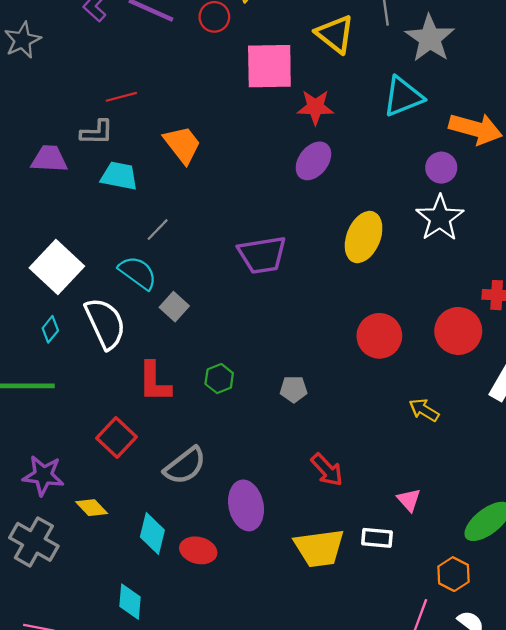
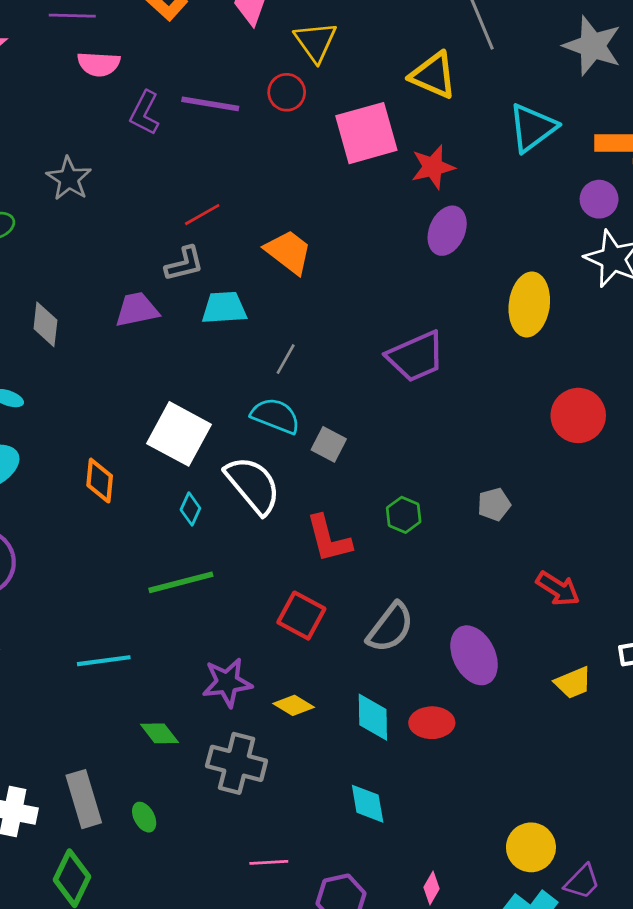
gray star: (430, 38) -> (592, 46), moved
yellow trapezoid: (319, 548) -> (573, 683), size x0.6

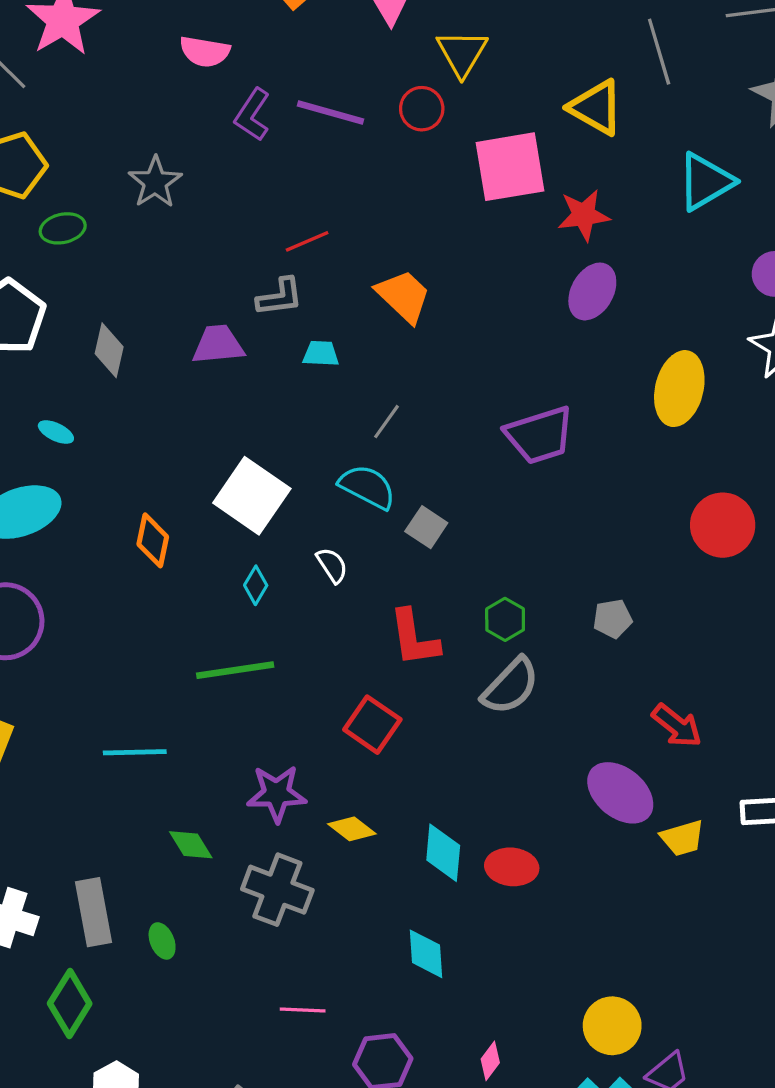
cyan trapezoid: (224, 308) -> (321, 354), size x0.7
white semicircle: (253, 485) -> (332, 565), size x0.5
gray semicircle: (390, 628) -> (510, 686), moved
purple ellipse: (474, 655) -> (620, 793), moved, turned -30

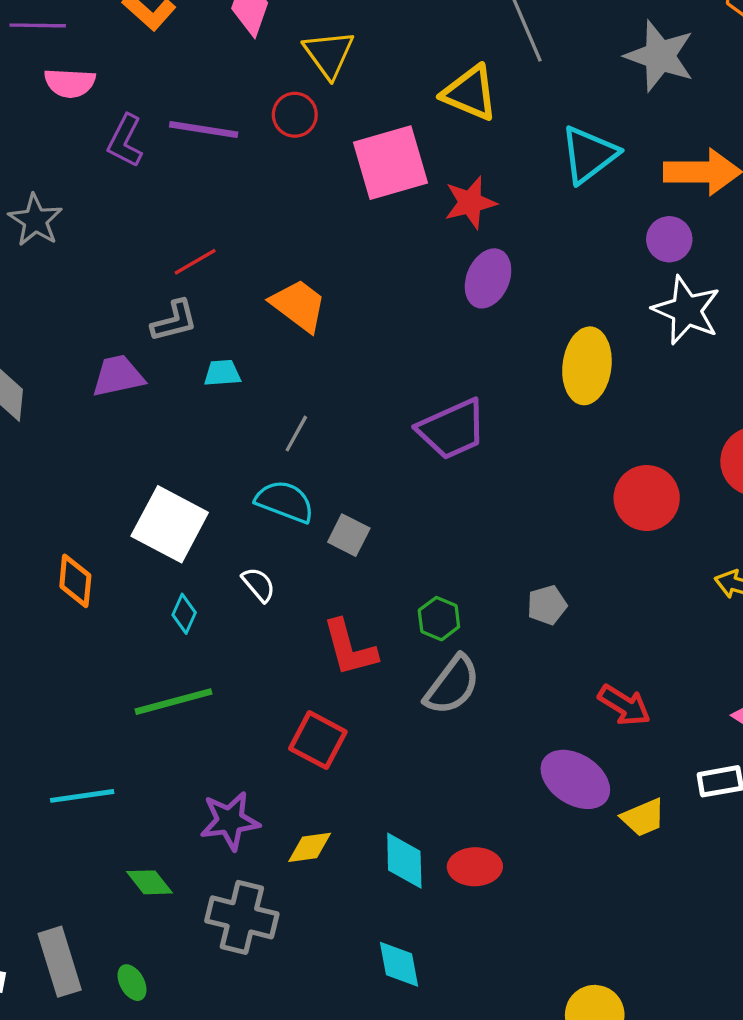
yellow diamond: (352, 829) -> (310, 847), turned -39

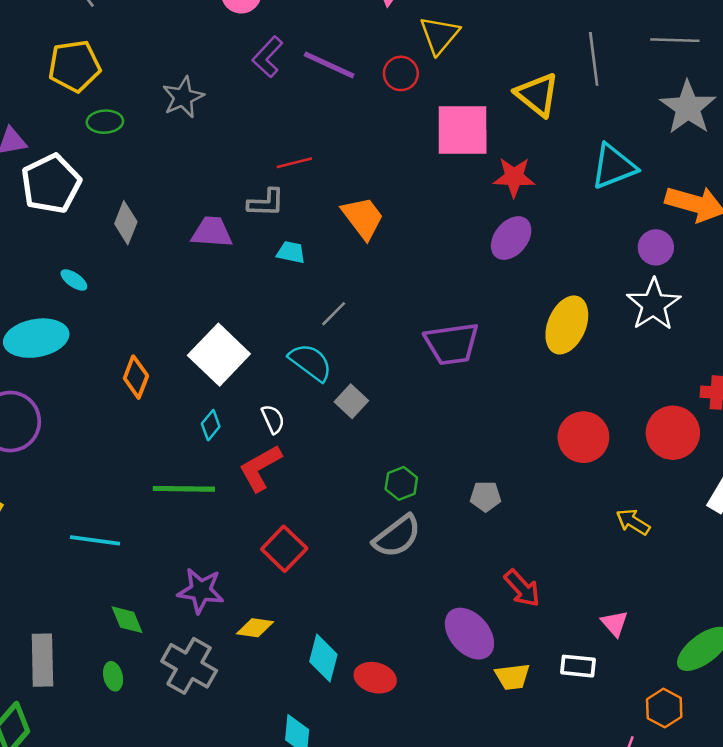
red L-shape: (350, 648) -> (260, 468), moved, turned 60
green ellipse: (132, 983) -> (113, 676), moved

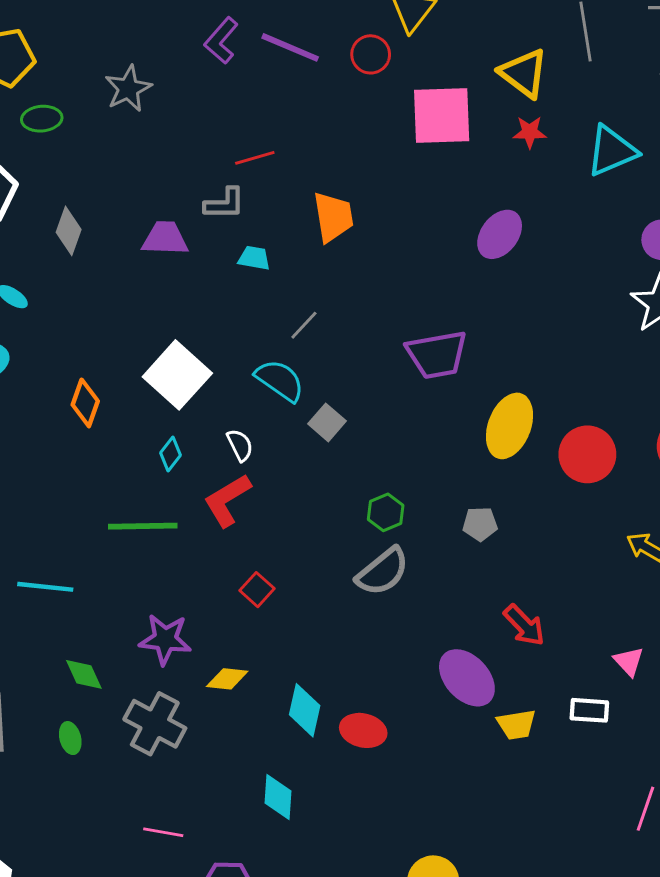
red star: (514, 177) -> (530, 132), moved, size x0.7
orange trapezoid: (363, 218) -> (333, 217), turned 30
yellow ellipse: (567, 325) -> (510, 426), moved
red square: (284, 549) -> (257, 590), size x0.7

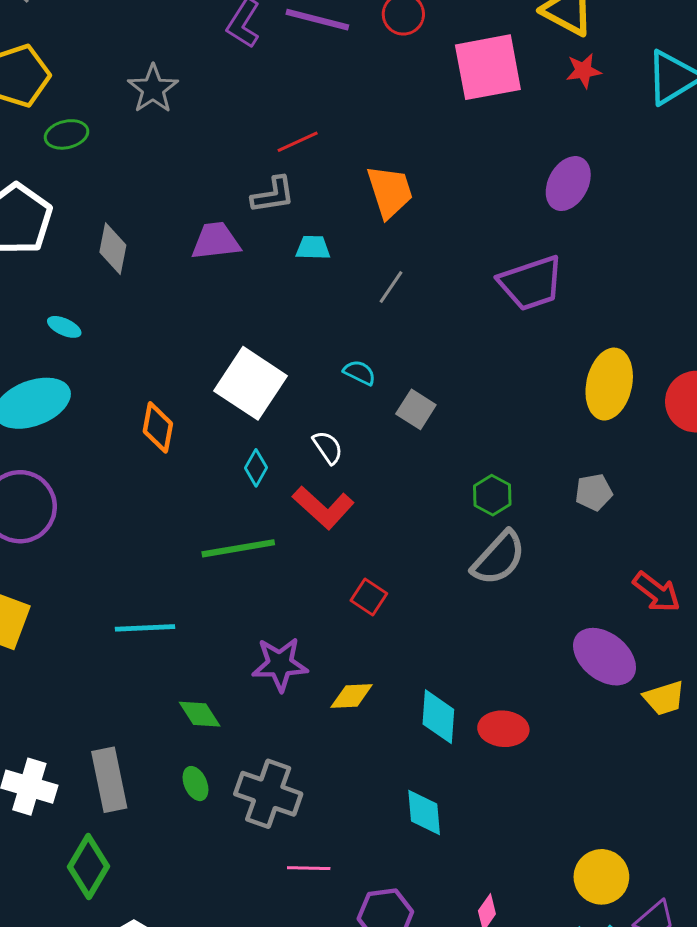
gray line: (304, 325) -> (391, 287), moved
purple trapezoid: (437, 355) -> (531, 283), moved
cyan semicircle: (280, 380) -> (360, 373), size x0.6
red L-shape: (227, 500) -> (323, 507), turned -98
gray cross: (155, 724) -> (268, 794), moved

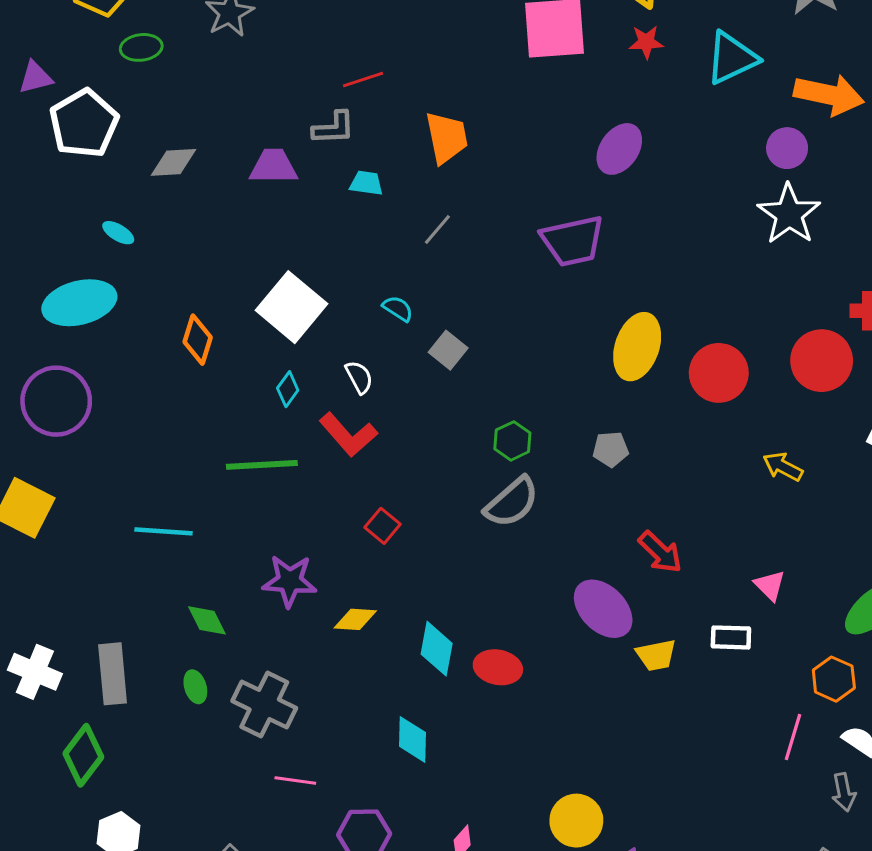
gray diamond: (113, 249) -> (173, 162), turned 69

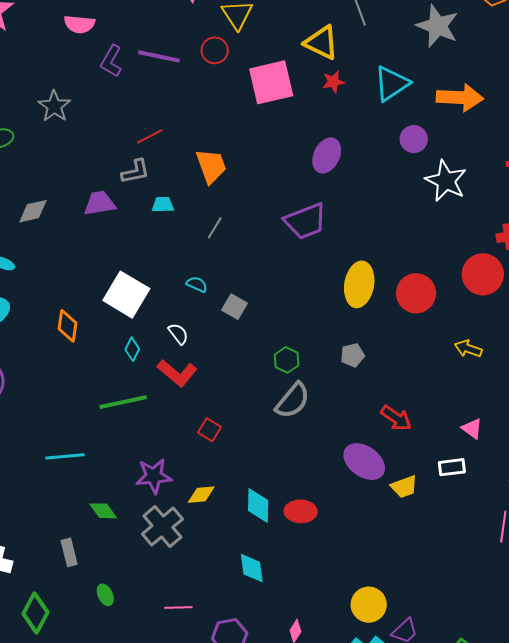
purple circle: (787, 148) -> (414, 139), moved
gray rectangle: (113, 674) -> (69, 552), moved, size x0.7
green ellipse: (195, 687) -> (105, 595), moved
gray cross: (264, 705) -> (162, 526), moved, turned 33

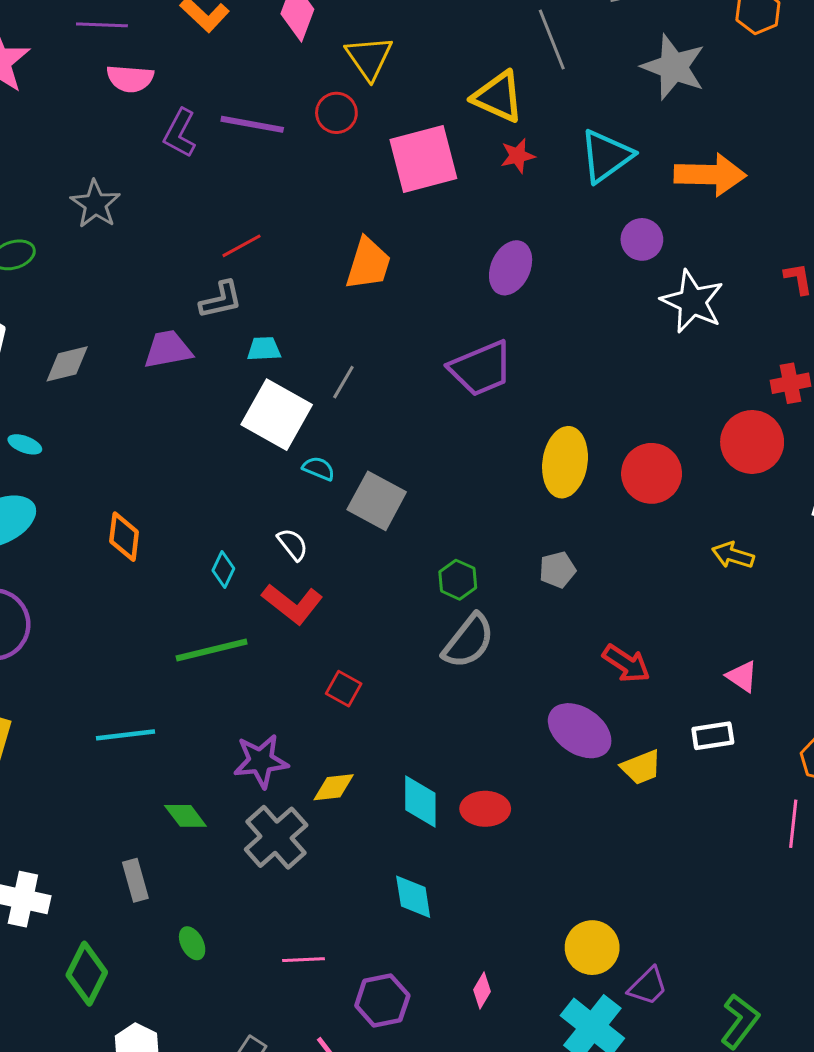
orange trapezoid: (211, 166) -> (368, 264), moved, turned 39
white square: (126, 295) -> (277, 415), moved
gray square: (235, 307) -> (377, 501), size x1.5

